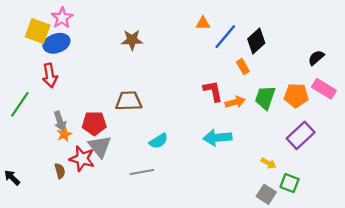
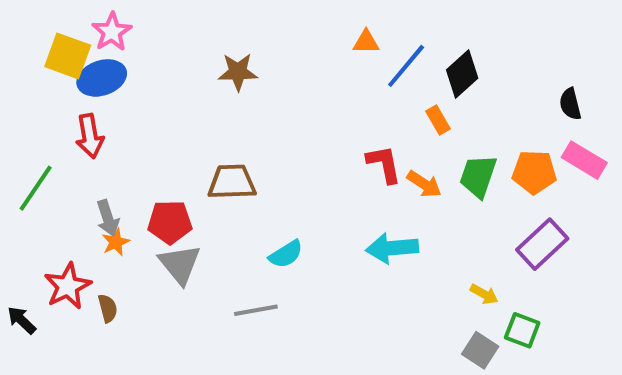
black semicircle: (316, 58) -> (570, 104), turned -63
orange arrow: (235, 102) -> (424, 184), turned 48
red star: (82, 159) -> (68, 286), moved, turned 30

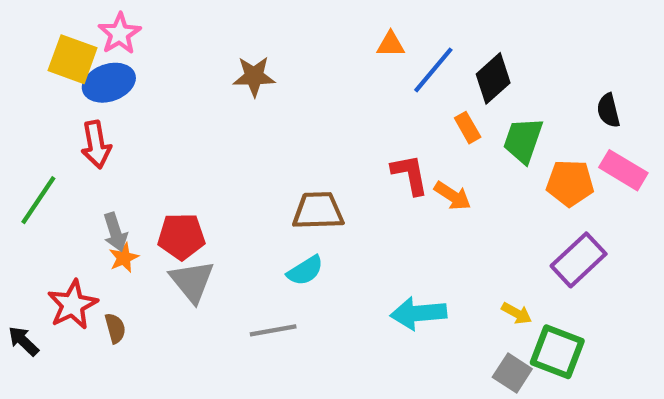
green trapezoid: (478, 176) -> (523, 140), moved
brown trapezoid: (232, 182) -> (318, 211), moved
cyan arrow: (392, 248) -> (418, 313), moved
green square: (522, 330) -> (557, 352), size x1.4

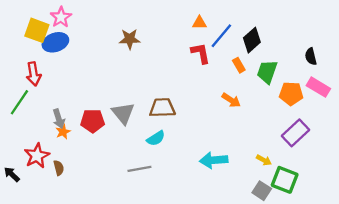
red arrow: (96, 145) -> (34, 74), moved
red L-shape: (410, 174) -> (201, 53), moved
gray triangle: (192, 281) -> (123, 113), moved

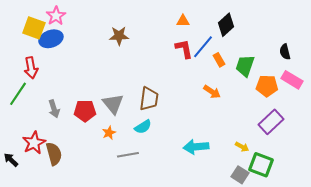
blue line: (221, 36) -> (203, 47), moved
black diamond: (252, 40) -> (226, 25), moved
brown trapezoid: (162, 108) -> (149, 99), turned 100
orange star: (63, 132) -> (109, 133), moved
brown semicircle: (59, 168) -> (54, 154), size x1.6

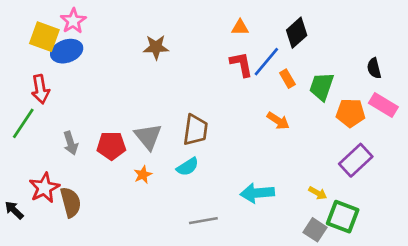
gray line: (128, 155) -> (203, 221), moved

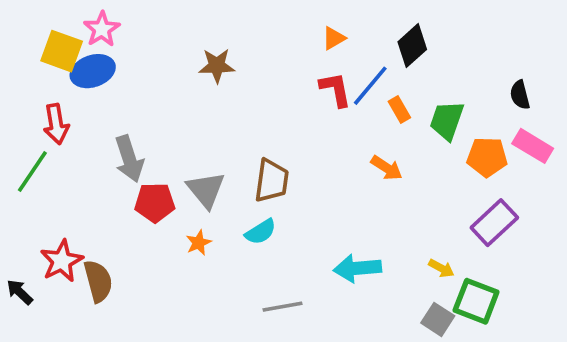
orange triangle: (240, 27) -> (334, 38), turned -30
gray arrow: (71, 143) -> (129, 159), moved, size x1.4

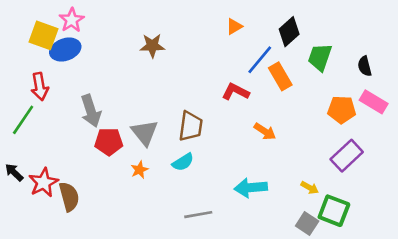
red L-shape: (335, 89) -> (235, 92), moved, turned -52
orange rectangle: (399, 109) -> (280, 76), size x1.5
green trapezoid: (447, 120) -> (320, 57), moved
orange arrow: (387, 168) -> (265, 131), moved
black arrow: (20, 292) -> (14, 172), moved

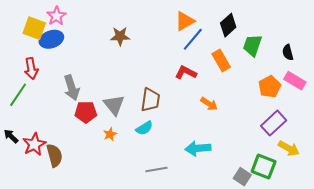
orange triangle: (234, 26) -> (185, 21), size x1.5
blue line: (260, 60) -> (193, 39), moved
orange pentagon: (342, 110) -> (270, 87), turned -30
yellow arrow: (310, 188) -> (289, 148), moved, size x1.5

